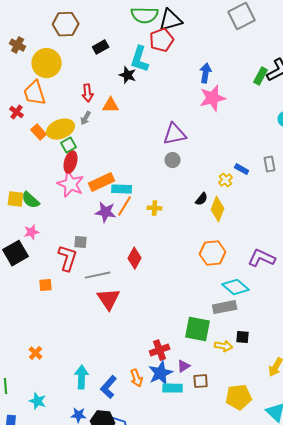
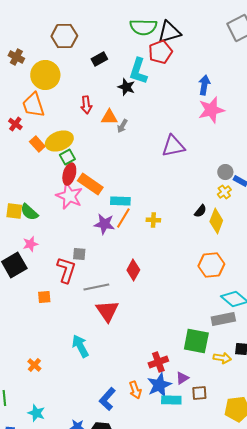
gray arrow: (86, 118) -> (122, 126), moved
gray circle: (173, 160) -> (225, 172), moved
orange rectangle: (102, 182) -> (90, 184), moved, turned 60
cyan arrow: (82, 377) -> (80, 346), moved, turned -30

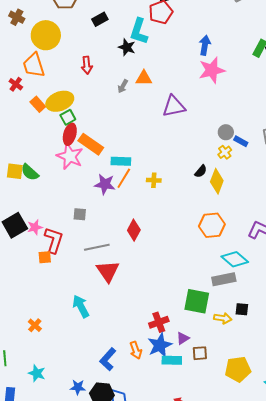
orange triangle: (109, 117) -> (144, 78), moved
pink star: (30, 244) -> (35, 227), moved
red L-shape: (66, 270) -> (54, 240), moved

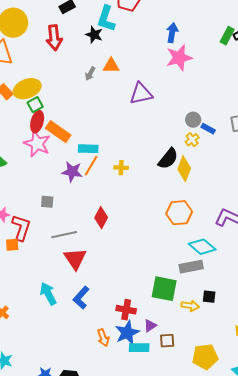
red arrow: (87, 65) -> (54, 38), moved, size x1.4
black semicircle: (201, 171) -> (168, 159), size x1.6
red cross: (159, 322) -> (126, 310), turned 30
blue L-shape: (108, 359) -> (81, 298), moved

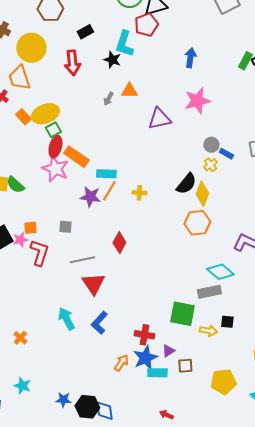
pink star: (179, 58) -> (197, 101), moved
orange hexagon: (179, 213) -> (197, 223), moved
orange square: (12, 245) -> (30, 228), moved
orange arrow: (103, 338) -> (121, 363), turned -126

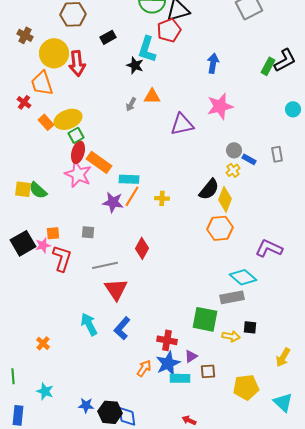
red arrow: (72, 63) -> (77, 63), moved

